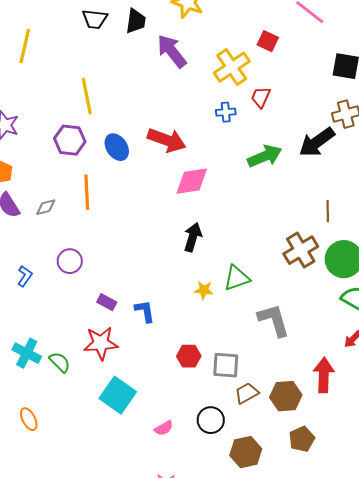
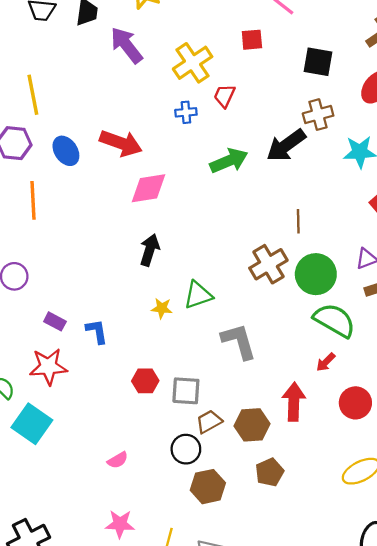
red square: (268, 41) -> (252, 40), moved, turned -30
cyan square: (118, 395) -> (32, 424), moved
black circle: (211, 420) -> (186, 449), moved

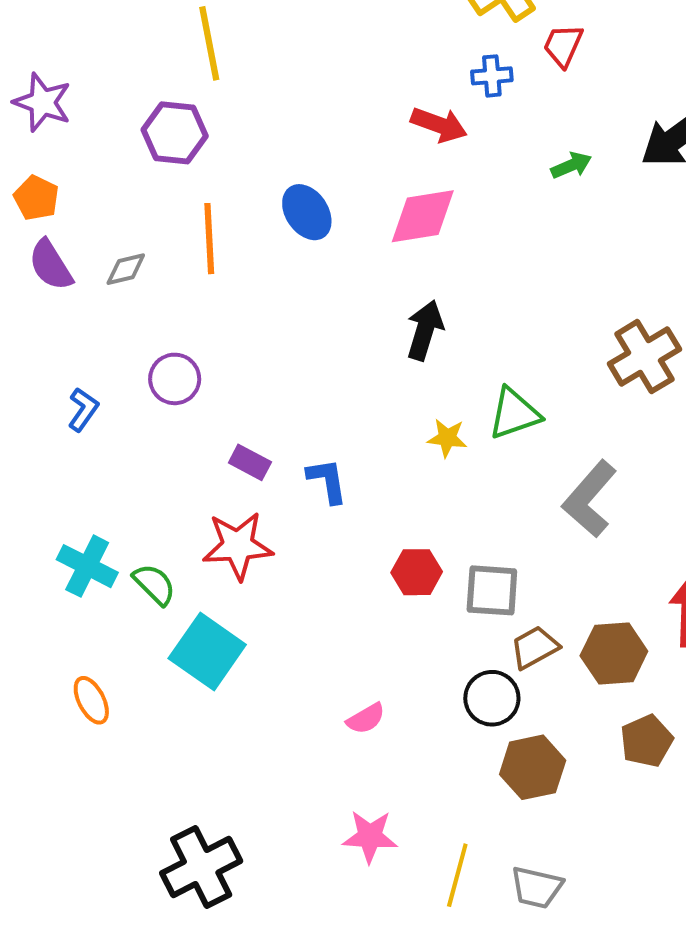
red arrow: (121, 143) -> (439, 125), moved, size x0.7
blue ellipse: (66, 151) -> (307, 212), moved
green arrow: (229, 161) -> (571, 165), size x0.6
gray L-shape: (239, 341) -> (590, 499), turned -123

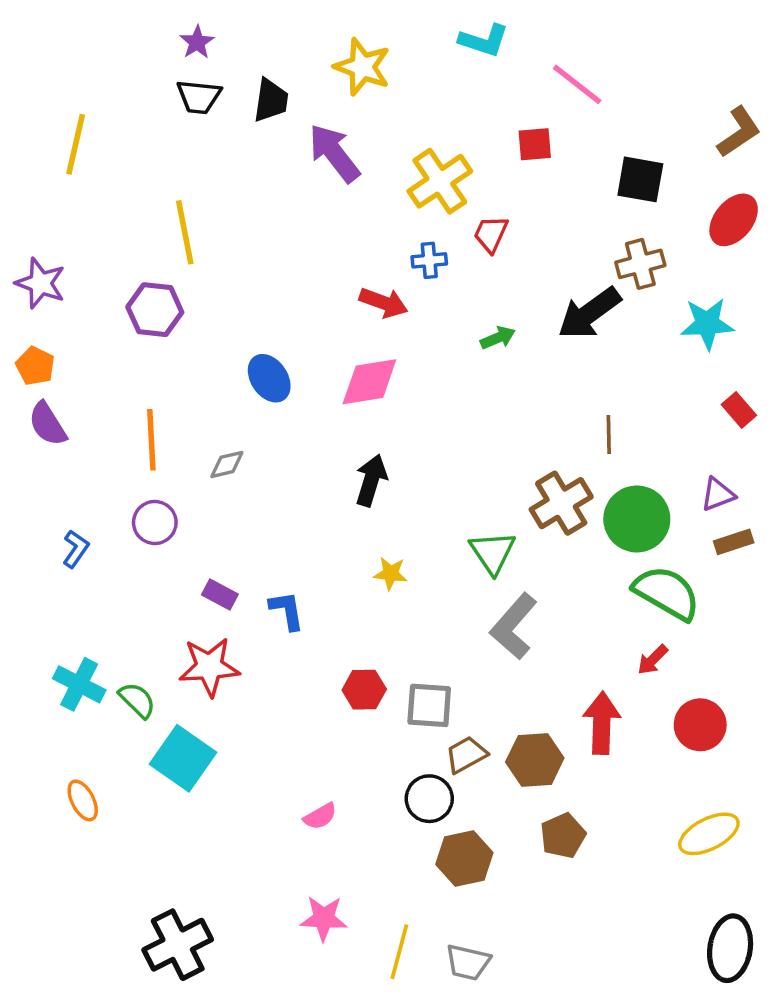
orange line: (209, 239) -> (151, 440), moved
gray diamond: (126, 269) -> (227, 464), moved
green triangle: (514, 414) -> (493, 552), moved, turned -45

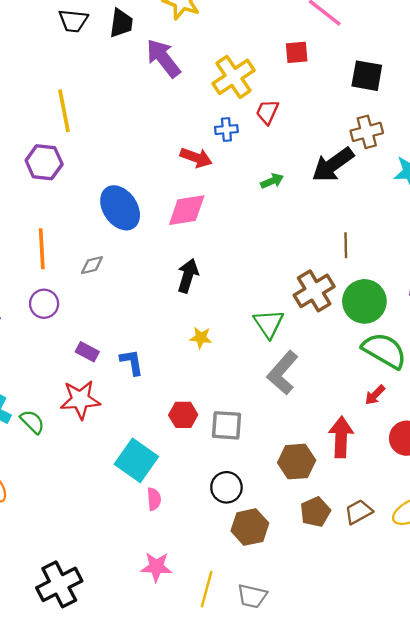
blue ellipse: (269, 378) -> (120, 208), size x1.4
brown trapezoid: (466, 755) -> (359, 512), moved
cyan square: (183, 758) -> (136, 460), moved
pink semicircle: (320, 816) -> (154, 499), turned -65

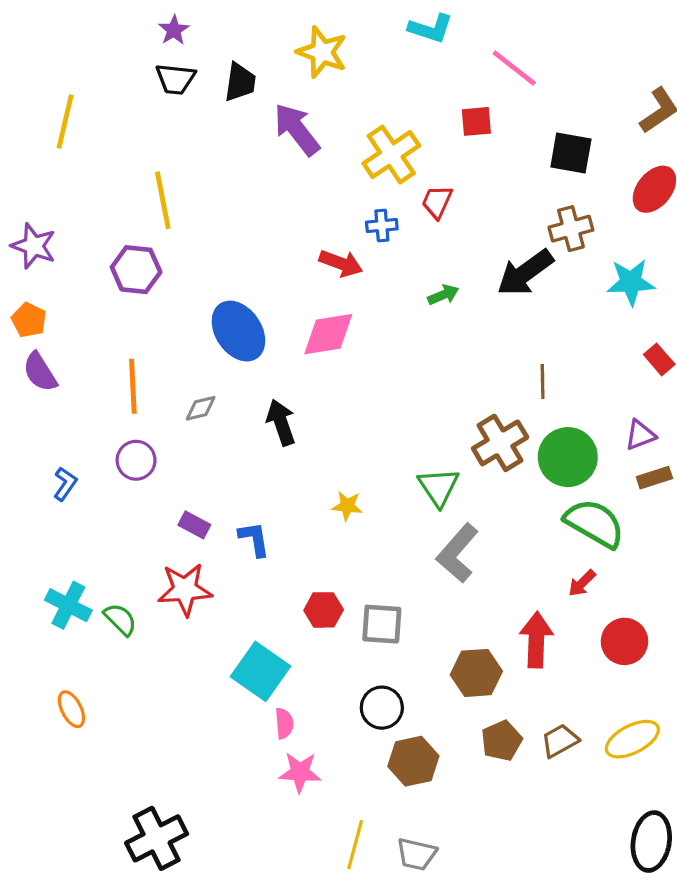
black arrow: (188, 276) -> (281, 422), moved, turned -36
pink star: (156, 567) -> (300, 772), moved

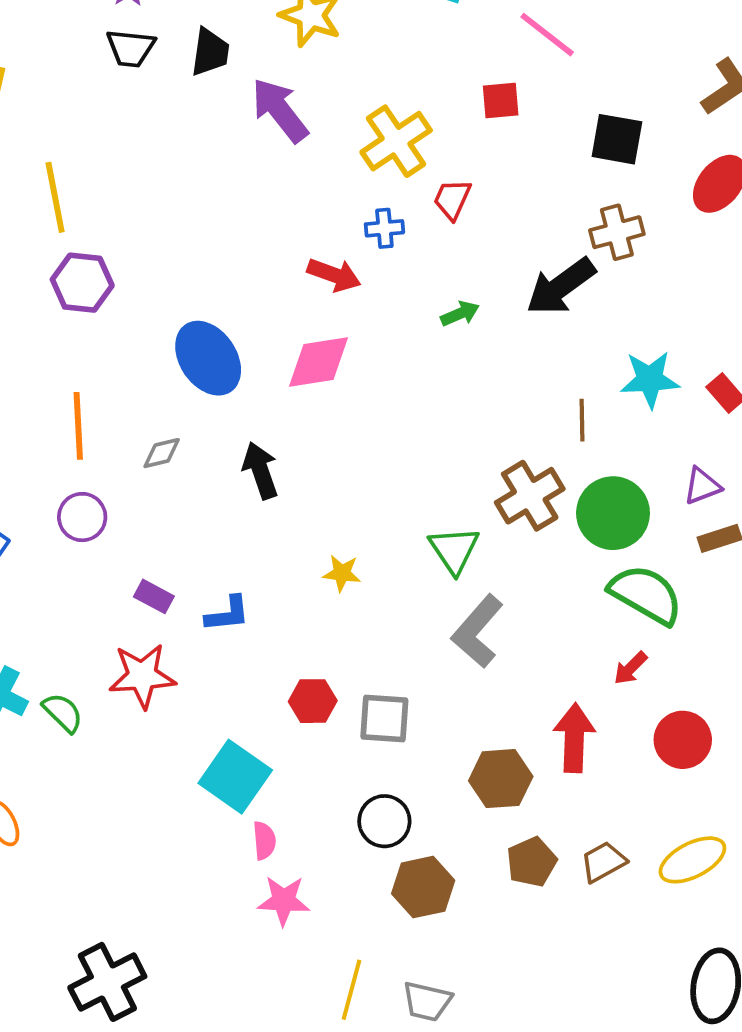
yellow line: (163, 200) -> (55, 197), moved
cyan star: (631, 282) -> (650, 379), moved
blue L-shape: (254, 539) -> (227, 614), turned 93

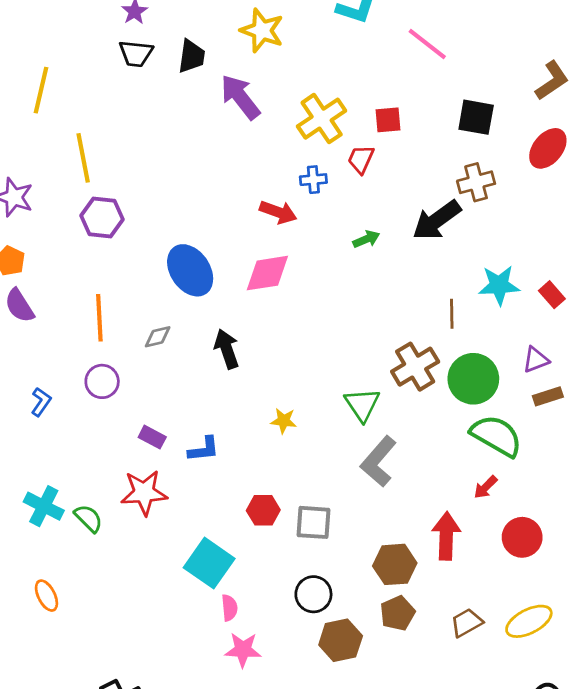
red square: (501, 100) -> (388, 120), moved
brown pentagon: (532, 862) -> (397, 613), moved

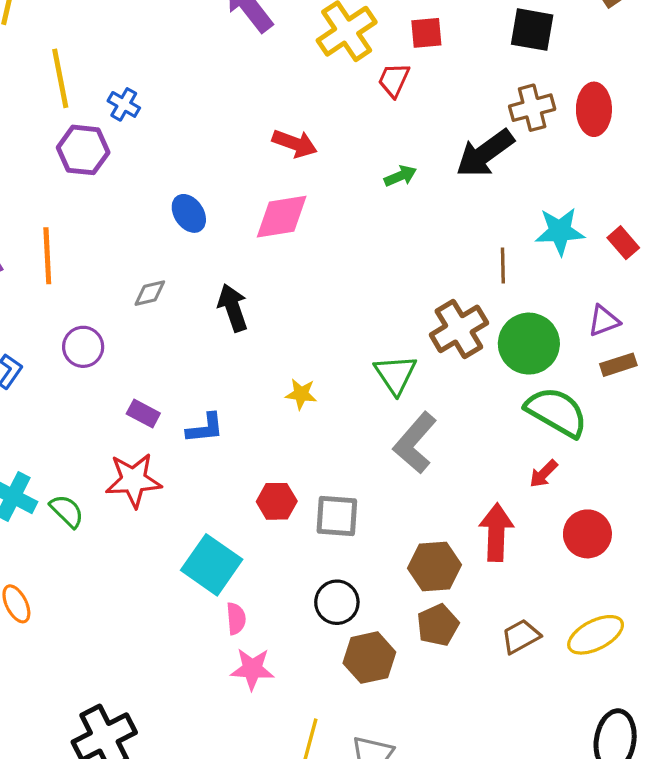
red ellipse: (548, 148) -> (594, 109), moved, turned -39
blue cross: (313, 180) -> (124, 104), moved, turned 35
blue ellipse: (190, 270) -> (189, 213), size x0.6
orange line: (99, 318) -> (47, 256), moved

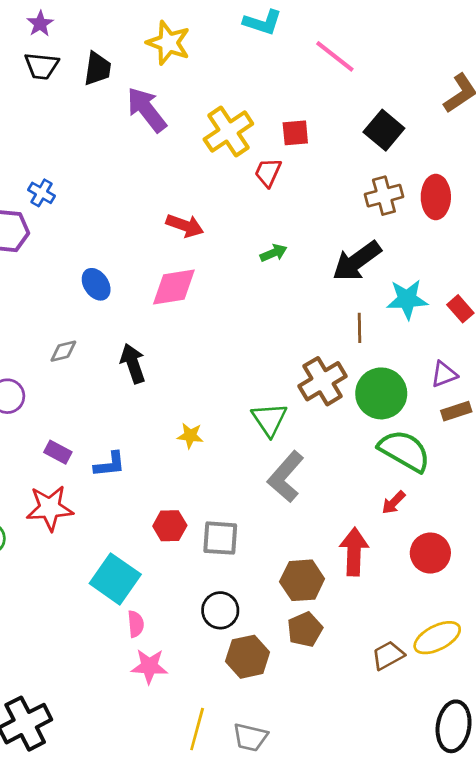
black square: (532, 30) -> (384, 130), turned 30
black arrow: (485, 153) -> (357, 261), moved
brown trapezoid: (521, 636) -> (388, 655), moved

